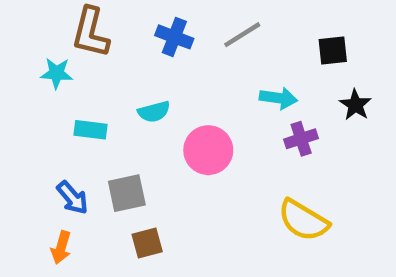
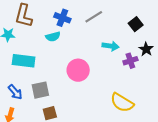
black square: (333, 51) -> (136, 24), turned -32
cyan semicircle: (154, 112) -> (53, 37), moved
cyan rectangle: (91, 130) -> (24, 61), size x1.5
purple cross: (301, 139) -> (130, 61), moved

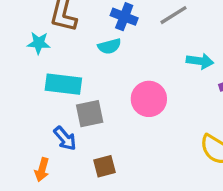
gray square: (40, 90) -> (90, 114), moved
blue arrow: (15, 92) -> (65, 138), moved

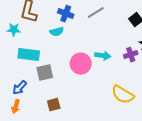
cyan arrow: (200, 61) -> (103, 56), moved
blue arrow: (65, 138) -> (20, 88), moved, turned 84

